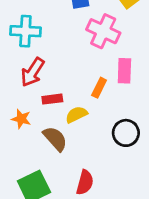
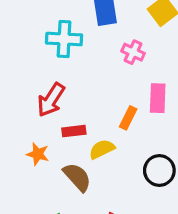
cyan cross: (25, 31) -> (64, 39), moved
pink cross: (103, 31) -> (133, 52), size x0.6

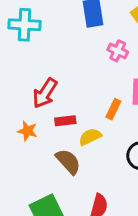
cyan cross: (64, 39) -> (25, 25), moved
orange star: (38, 154) -> (27, 131), moved

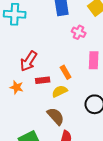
orange rectangle: (113, 109) -> (66, 72), moved, turned -56
brown semicircle: (68, 162) -> (56, 116), moved

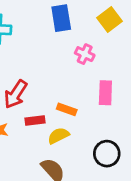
orange rectangle: (66, 72) -> (67, 109), turned -40

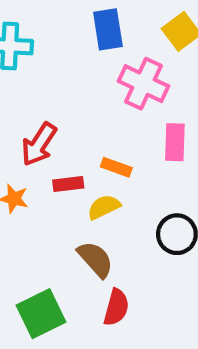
pink cross: (85, 54) -> (143, 84), size x1.6

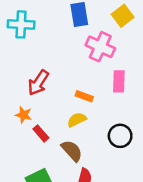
red rectangle: (68, 184) -> (41, 133), moved, turned 56

